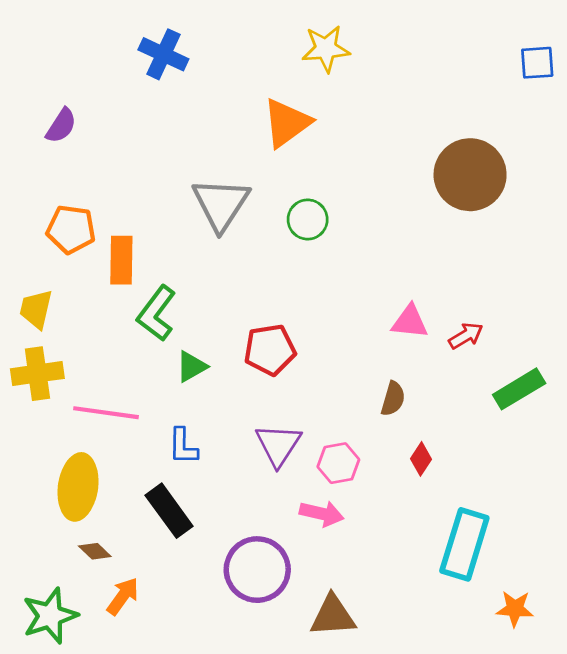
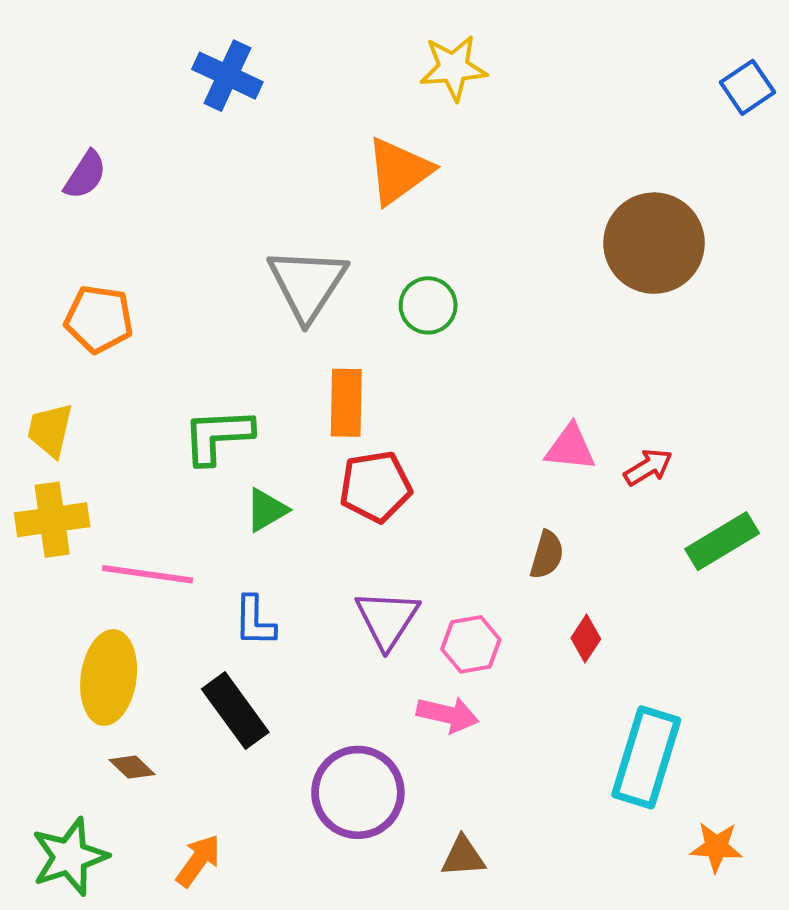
blue square: (537, 63) -> (748, 87), turned -30
orange rectangle: (121, 260) -> (346, 403), moved
green L-shape: (156, 313) -> (218, 436), turned 50
orange arrow: (123, 596) -> (198, 861), moved
brown triangle: (333, 616) -> (463, 857), size x0.7

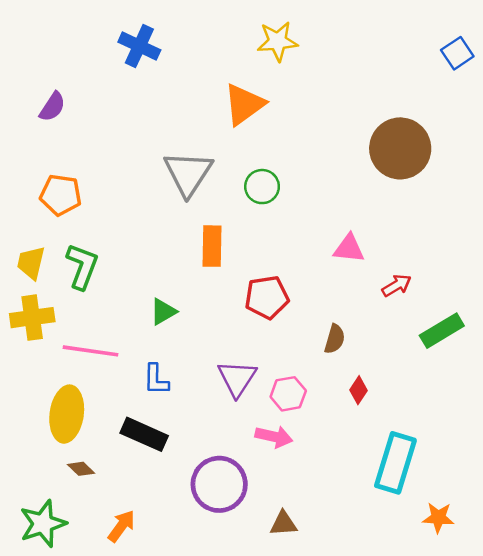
green L-shape: (218, 436) -> (82, 266), moved, turned 114
pink triangle: (570, 448) -> (349, 248), moved
red pentagon: (375, 487) -> (267, 297), moved
black rectangle: (235, 711) -> (144, 434), turned -30

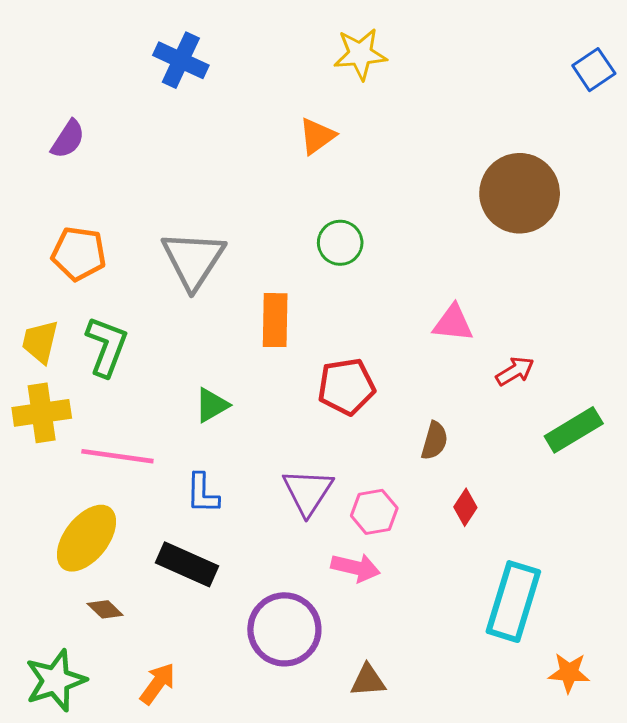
orange triangle: (244, 104) -> (317, 136), size x0.7
gray triangle: (188, 173) -> (193, 260), moved
yellow ellipse: (67, 414) -> (86, 538), turned 30

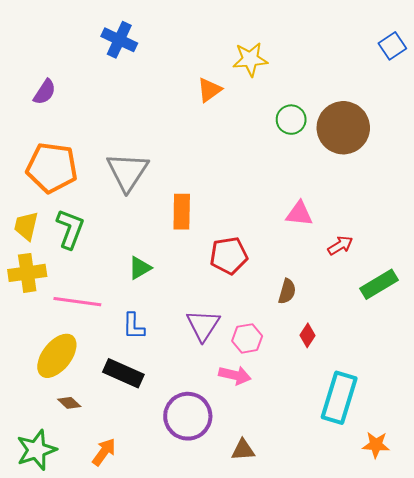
yellow star: (360, 54) -> (250, 59), moved
green circle: (340, 243) -> (291, 120), moved
orange pentagon: (79, 254) -> (52, 168), size x1.4

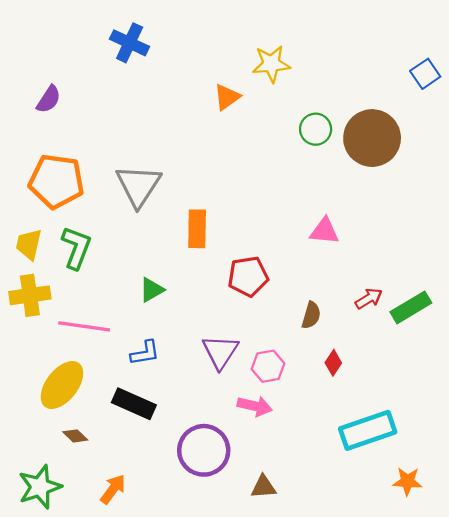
blue square: (392, 46) -> (425, 74), moved
red arrow: (340, 245) -> (369, 299), moved
blue L-shape: (134, 326) -> (145, 353), turned -100
cyan rectangle: (339, 398) -> (368, 430), turned 54

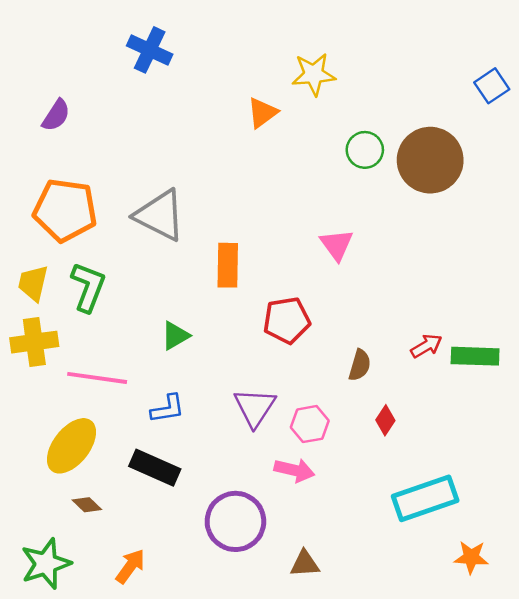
gray triangle: (138, 186) -> (160, 215), turned -36
pink triangle: (324, 231) -> (337, 245), moved, turned 48
green rectangle: (411, 307) -> (475, 356), turned 33

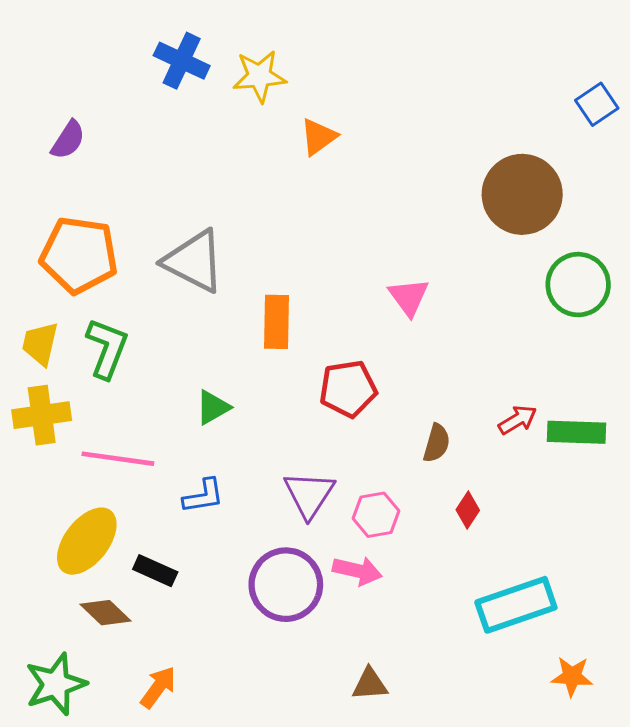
yellow star: (314, 74) -> (259, 76), moved
green circle: (365, 150) -> (578, 285), moved, size x1.4
black rectangle: (155, 468) -> (155, 571), moved, size x0.7
brown diamond: (87, 505) -> (105, 613), size x1.4
purple circle: (235, 521) -> (286, 585), moved

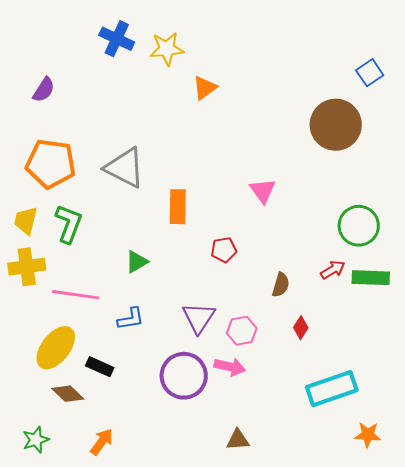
blue square: (597, 104) -> (370, 73), moved
green circle: (578, 285) -> (359, 226), moved
red pentagon: (348, 389) -> (224, 250), size x0.7
green star: (56, 684) -> (36, 440), size x0.7

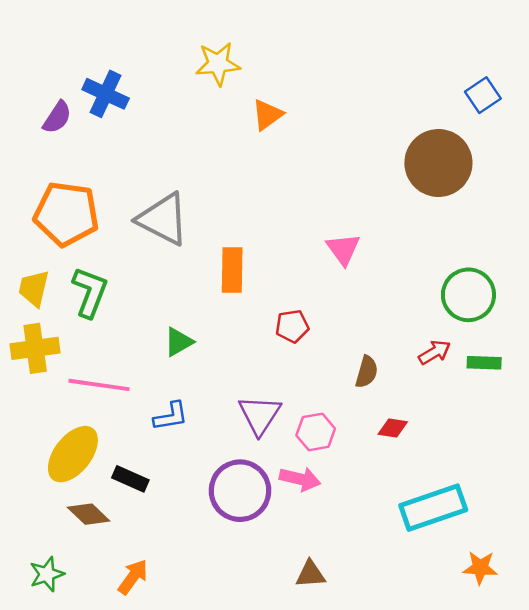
blue cross: (117, 39) -> (106, 94), moved
green rectangle: (371, 278) -> (484, 363), size x0.7
red diamond: (301, 328) -> (393, 428), turned 65

